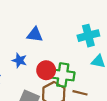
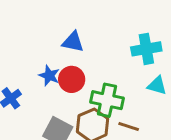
red circle: (46, 70) -> (72, 79), moved

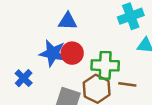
blue star: (49, 76) -> (53, 53), size x1.5

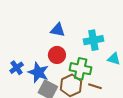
cyan cross: (131, 16) -> (93, 40), moved
blue star: (53, 53) -> (38, 72), moved

